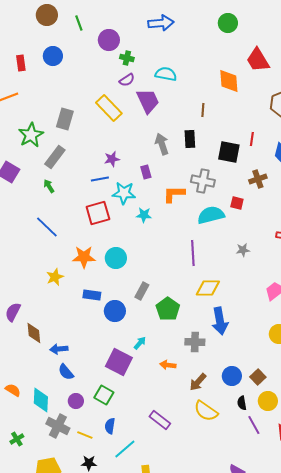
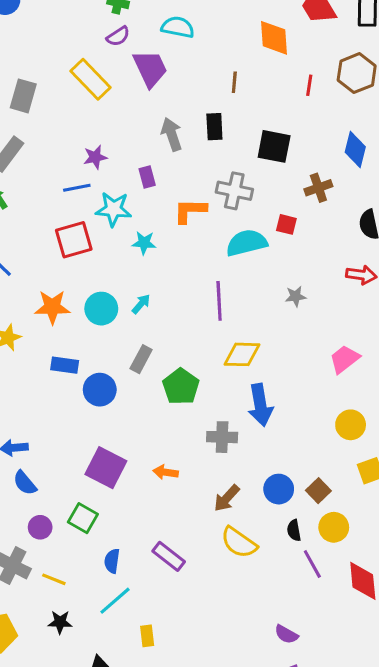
red line: (252, 139) -> (309, 85), moved
cyan arrow: (140, 343) -> (141, 304), moved
orange arrow: (168, 365) -> (166, 472), moved
blue semicircle: (110, 426) -> (112, 561), moved

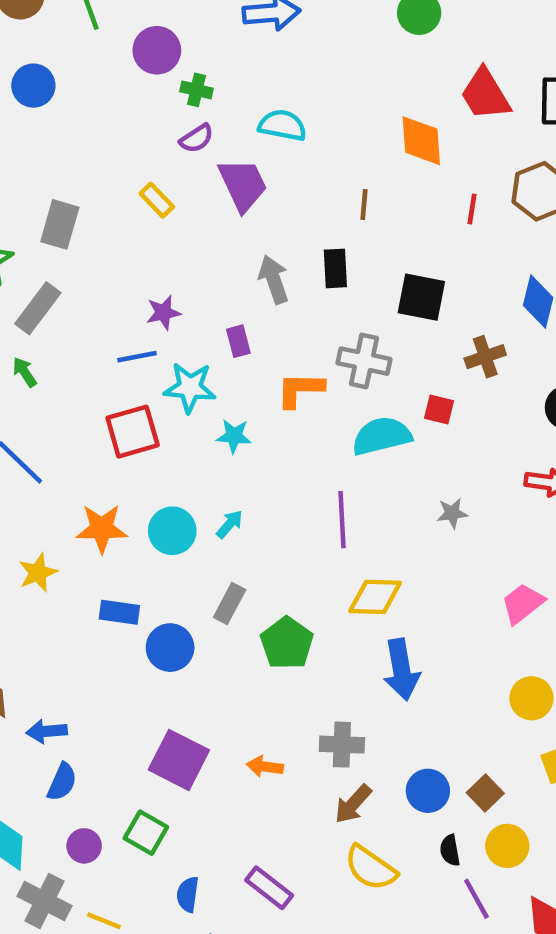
yellow rectangle: (91, 79) -> (157, 200), size x0.6
gray cross: (222, 437) -> (342, 745), moved
blue semicircle: (25, 483) -> (62, 782), turned -116

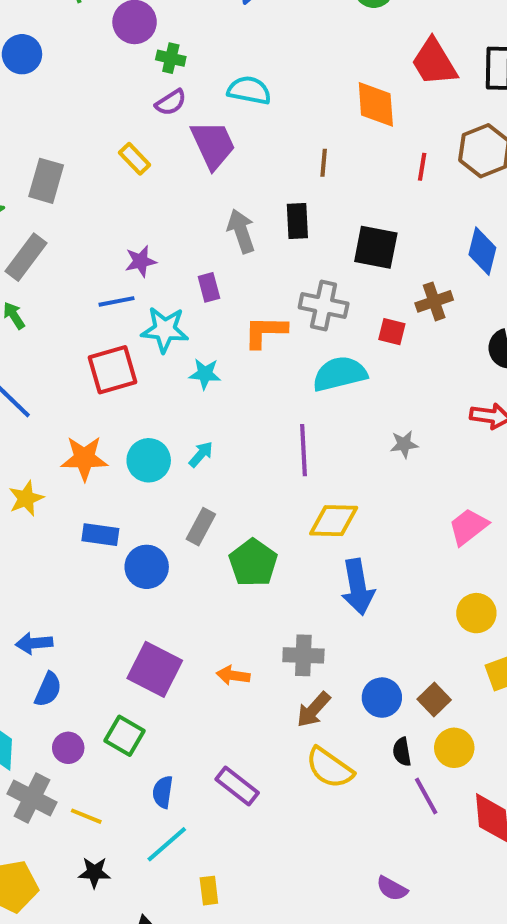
red square: (439, 410) -> (392, 332), moved

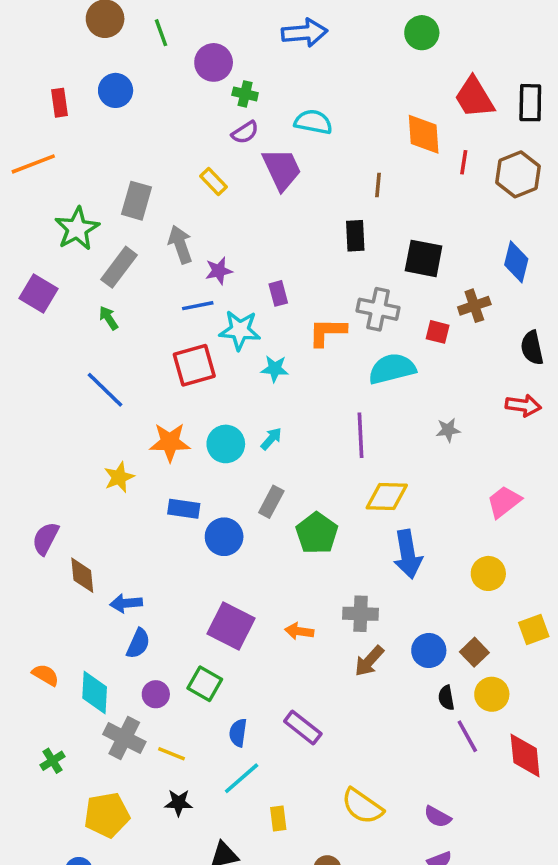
red line: (422, 167) -> (464, 162), moved
gray arrow: (241, 231) -> (180, 244), moved
yellow circle: (476, 613) -> (488, 573), moved
yellow semicircle: (330, 768) -> (362, 806), moved

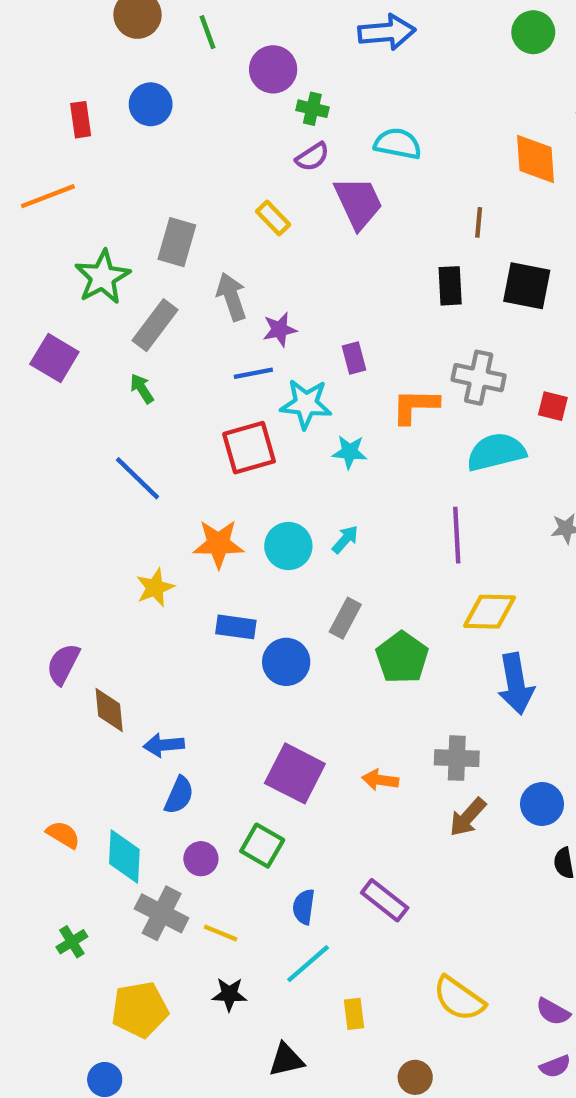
black square: (424, 258) -> (527, 286), moved

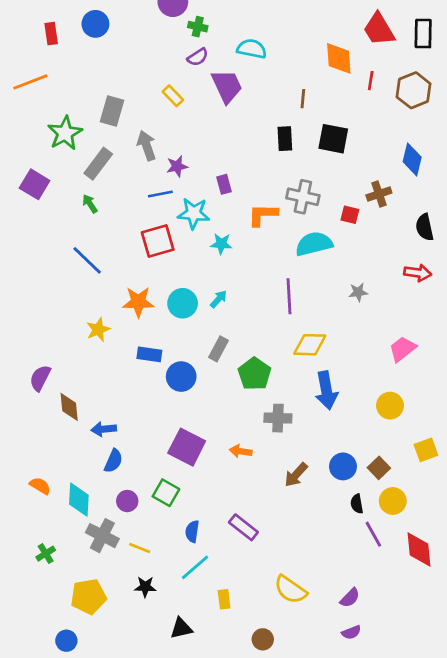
gray cross: (457, 758) -> (278, 418), moved
purple semicircle: (553, 1012) -> (350, 598), turned -75

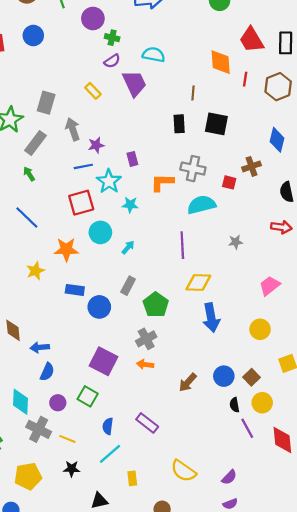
cyan star: (194, 213) -> (109, 181), turned 30
cyan circle: (183, 303) -> (100, 232), moved
gray cross: (278, 418) -> (146, 339), moved, turned -30

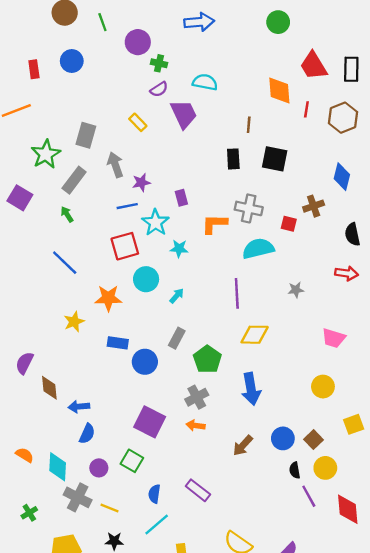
pink trapezoid: (270, 286) -> (334, 338), turned -125
blue arrow: (211, 318) -> (251, 389), moved

